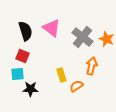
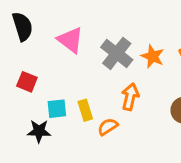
black semicircle: (25, 31) -> (22, 26), moved
cyan square: (17, 74) -> (57, 109), moved

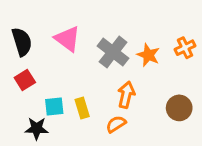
black semicircle: (22, 26) -> (22, 42), moved
red square: (27, 82) -> (25, 80), turned 36
orange semicircle: (108, 127) -> (116, 124), moved

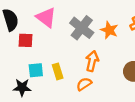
red square: (25, 80) -> (25, 40), moved, turned 35

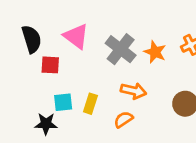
orange arrow: (92, 61) -> (133, 91), turned 90
yellow rectangle: (58, 71) -> (90, 104), turned 35

